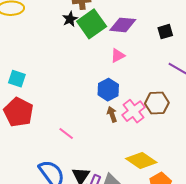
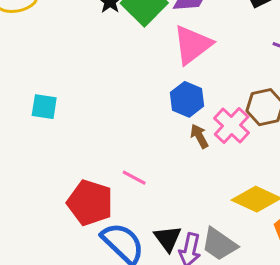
pink triangle: (118, 56) -> (193, 45), size x1.8
red pentagon: (18, 112) -> (90, 203), moved

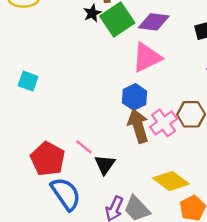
brown arrow: (199, 136) -> (138, 126), size x1.8
black triangle: (168, 238) -> (105, 164), moved

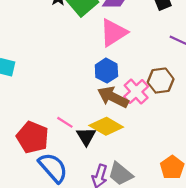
brown arrow: (138, 126) -> (113, 97), turned -40
yellow diamond: (171, 181) -> (106, 126), moved

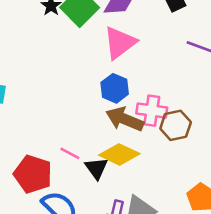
brown hexagon: (161, 81) -> (176, 125), moved
pink cross: (136, 92) -> (152, 111), turned -35

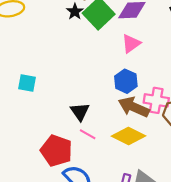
pink triangle: (120, 43) -> (131, 43), size x0.7
black triangle: (96, 168) -> (80, 112), moved

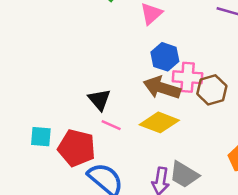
blue hexagon: (126, 81) -> (165, 57), moved
cyan square: (27, 83) -> (41, 137), moved

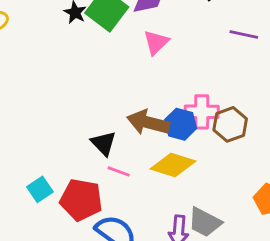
blue hexagon: (165, 57) -> (181, 124), moved
brown arrow: (162, 88) -> (148, 123), moved
cyan square: (41, 137) -> (40, 189), turned -35

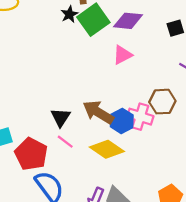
brown hexagon: (230, 124) -> (162, 102), moved

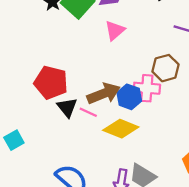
brown arrow: (98, 112) -> (104, 94), turned 140
pink line: (65, 142) -> (88, 112), moved
red pentagon: (31, 154) -> (51, 83), moved

